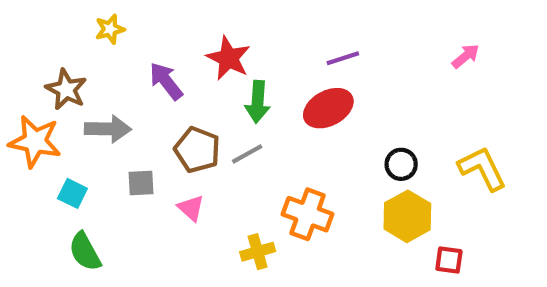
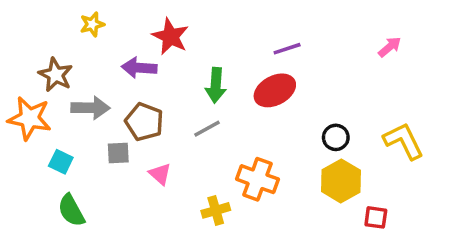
red star: (228, 58) -> (170, 36), moved
purple arrow: (166, 81) -> (139, 68), turned -48
brown pentagon: (197, 150) -> (144, 122), moved

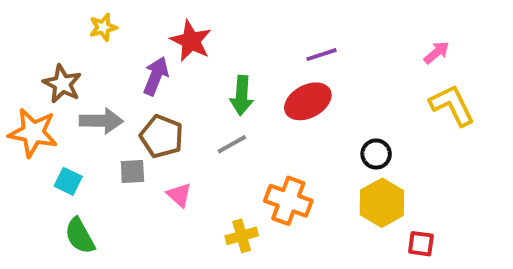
purple arrow: (139, 68) -> (156, 76), turned 108
yellow L-shape: (404, 141) -> (452, 105), moved

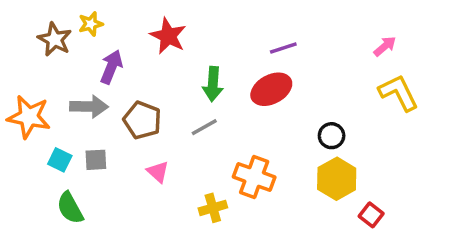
purple arrow: (156, 76) -> (111, 67), moved
brown star: (62, 84) -> (55, 39), moved
gray square: (132, 172) -> (96, 160), moved
red square: (421, 244) -> (371, 215), turned 30

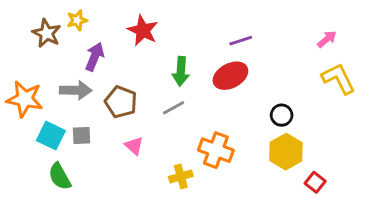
cyan square: (60, 160) -> (51, 136), size x1.4

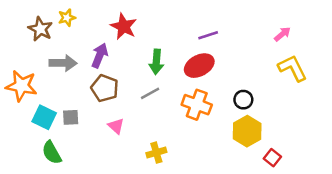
purple arrow: (95, 57) -> (100, 55), moved
gray arrow: (76, 90) -> (63, 63), moved
orange cross: (216, 150) -> (197, 105), moved

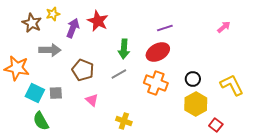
purple arrow: (100, 55) -> (73, 28), moved
yellow L-shape: (293, 68) -> (232, 85), moved
yellow cross: (156, 153) -> (124, 121), turned 35

